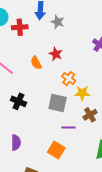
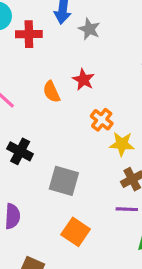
gray square: (58, 103) -> (64, 181), moved
purple line: (68, 128) -> (127, 209), moved

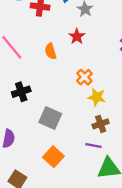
red star: (83, 80) -> (77, 36), moved
black cross: (20, 151) -> (21, 92), turned 36

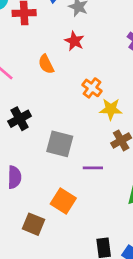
purple line: (93, 145) -> (93, 168), moved
orange square: (53, 157) -> (63, 201), moved

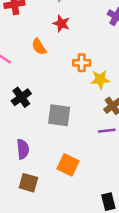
orange cross: (92, 88) -> (82, 63), turned -30
purple line: (93, 168) -> (107, 131), moved
brown square: (33, 224) -> (28, 183), moved

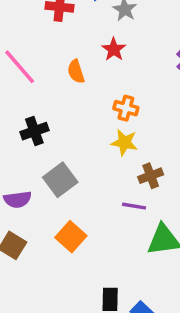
yellow star: (100, 79) -> (124, 142), moved
gray square: (59, 115) -> (60, 180), moved, turned 30
purple semicircle: (23, 149) -> (18, 199), turned 72

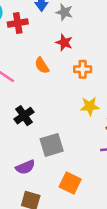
orange cross: (126, 108) -> (83, 69), moved
gray square: (60, 180) -> (52, 145), turned 35

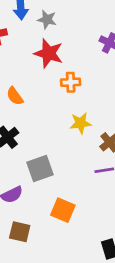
red star: (64, 43) -> (49, 53), size x1.5
orange semicircle: (42, 65) -> (15, 96), moved

